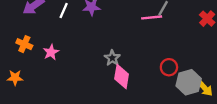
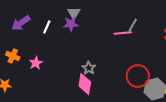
red circle: (169, 67) -> (138, 76), size x1.5
pink diamond: (122, 76) -> (85, 84), moved

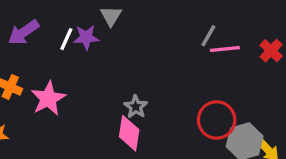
purple star: (71, 24) -> (86, 37), moved
pink line: (123, 33) -> (225, 49), moved
pink star: (36, 63) -> (48, 98), size x1.5

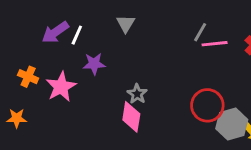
gray triangle: (111, 16) -> (126, 24), moved
purple arrow: (23, 32) -> (55, 32), moved
purple star: (86, 37) -> (94, 64), moved

